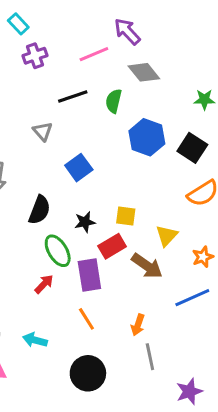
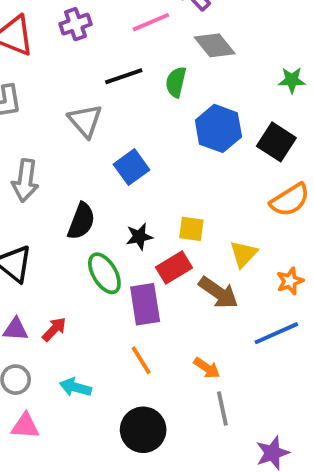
gray triangle: (43, 131) -> (85, 121), size x1.4
red arrow: (44, 284) -> (54, 329), moved
orange arrow: (138, 325) -> (207, 368), turned -75

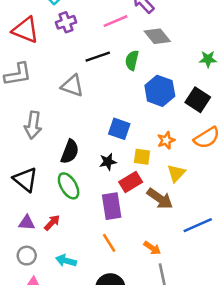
gray triangle: (85, 121) -> (72, 86), turned -30
blue square: (132, 167) -> (119, 129), moved, turned -35
green ellipse: (104, 273) -> (69, 186), moved
orange star: (290, 281) -> (166, 140), moved

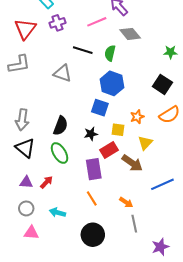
red triangle: (25, 30) -> (25, 29), turned 45
black line: (98, 57) -> (83, 50), turned 36
blue hexagon: (160, 91) -> (112, 83), moved
gray arrow: (33, 125) -> (22, 120), moved

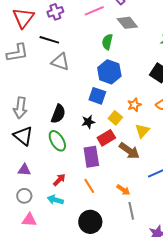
black line: (83, 50) -> (49, 40), moved
yellow square: (118, 130) -> (115, 118), turned 32
red arrow: (46, 182) -> (59, 180), moved

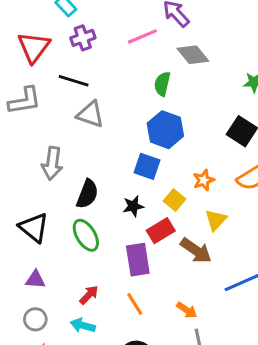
gray arrow: (20, 108) -> (52, 163), moved

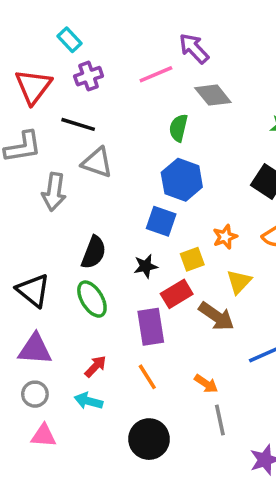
gray arrow: (52, 163) -> (54, 192), moved
yellow square: (175, 200) -> (192, 259), turned 30
purple triangle: (35, 280) -> (35, 349), size x1.5

